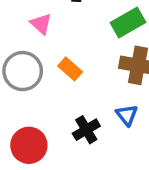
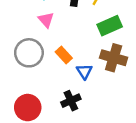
blue triangle: (127, 115) -> (84, 71), moved

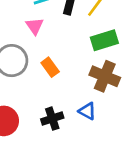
blue triangle: (84, 71) -> (87, 111), moved, turned -35

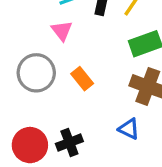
black cross: (52, 119) -> (69, 143), moved

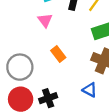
gray circle: (36, 73) -> (20, 67), moved

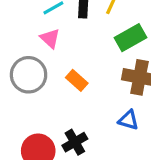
gray circle: (20, 67) -> (29, 75), moved

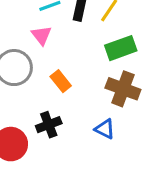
black cross: (75, 142) -> (49, 125), moved

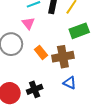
brown cross: (123, 89) -> (63, 57), moved, turned -30
black cross: (49, 125) -> (35, 89), moved

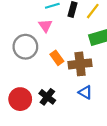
black cross: (35, 89) -> (47, 97), turned -35

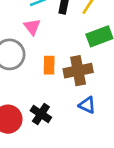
orange rectangle: (57, 58) -> (49, 65), turned 40

